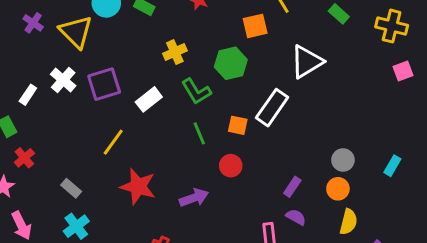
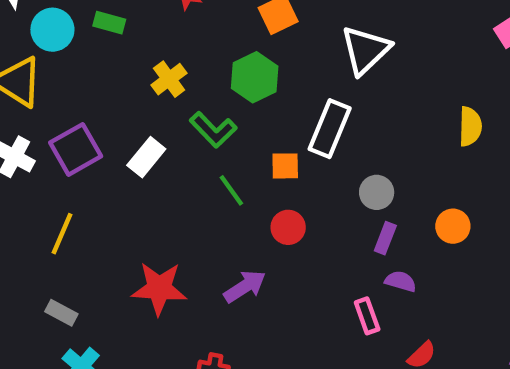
yellow line: (113, 142) -> (62, 234), moved
gray circle: (343, 160) -> (377, 192), moved
yellow semicircle: (349, 222) -> (470, 126), moved

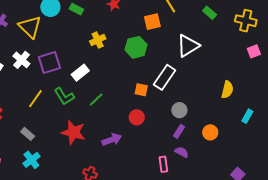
green L-shape: (213, 130) -> (64, 96), moved
green line: (231, 190) -> (96, 100), moved, turned 70

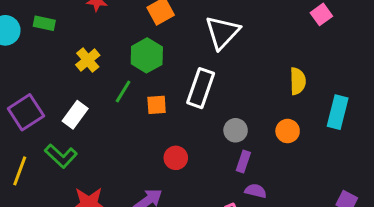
orange square: (141, 90) -> (157, 105), moved
green line: (96, 100) -> (123, 91), moved
cyan rectangle: (247, 116) -> (338, 112), size x1.5
orange circle: (210, 132) -> (288, 131), moved

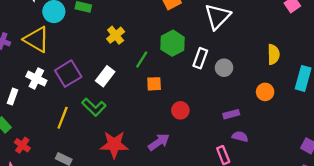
green hexagon: (147, 55) -> (173, 43), moved
white rectangle: (201, 88) -> (200, 58), size x0.7
orange square: (157, 105) -> (154, 84), moved
gray circle: (236, 130) -> (224, 68), moved
purple rectangle: (243, 162) -> (231, 114), turned 56

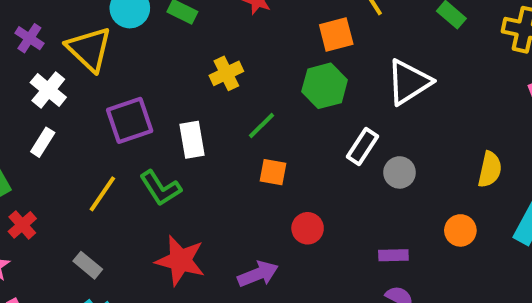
green hexagon: (173, 43) -> (325, 86), moved
white rectangle: (105, 76) -> (192, 140), turned -60
white cross: (36, 79) -> (48, 90), moved
white rectangle: (13, 97) -> (43, 142), moved

